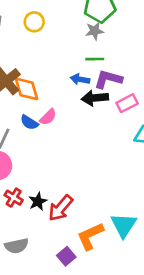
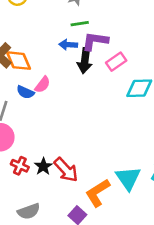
black arrow: (95, 98) -> (85, 61), turned -70
red arrow: (61, 208) -> (66, 170), turned -76

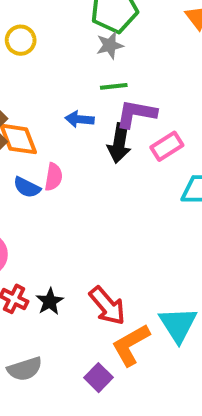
blue arrow: (68, 45) -> (79, 119), moved
pink semicircle: (43, 85) -> (54, 177), turned -30
red arrow: (66, 170) -> (107, 306), moved

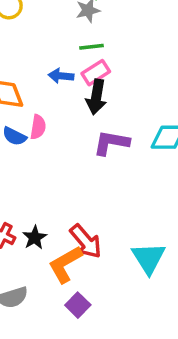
purple L-shape: (136, 114) -> (111, 143), moved
pink rectangle: (167, 146) -> (96, 73), moved
orange L-shape: (131, 345) -> (65, 264), moved

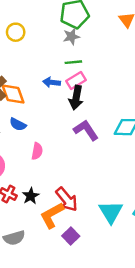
pink semicircle: (38, 127) -> (37, 151), moved
purple L-shape: (111, 143) -> (86, 130), turned 45
purple square: (78, 305) -> (71, 236), moved

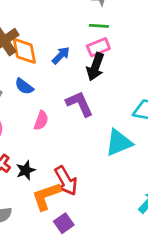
blue arrow: (52, 82) -> (61, 55), moved, turned 119
purple L-shape: (86, 130) -> (79, 104), moved
cyan triangle: (111, 212) -> (119, 143), moved, turned 30

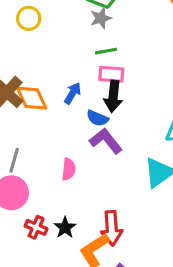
pink rectangle: (98, 47) -> (111, 74), turned 40
blue semicircle: (24, 86) -> (97, 118), moved
red arrow: (66, 181) -> (112, 228), turned 40

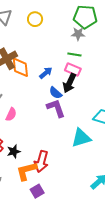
pink semicircle: (69, 169) -> (11, 114), moved

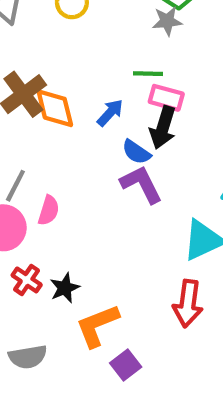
green line: (74, 55) -> (148, 74), moved
red arrow: (41, 161) -> (188, 304), moved

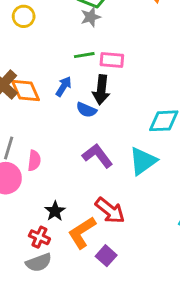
pink rectangle: (166, 98) -> (112, 60), moved
purple L-shape: (141, 184) -> (98, 156), moved
red cross: (27, 280) -> (39, 237), moved
red arrow: (188, 304) -> (110, 211), moved, turned -48

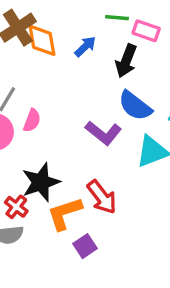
blue semicircle: (86, 110) -> (135, 106), moved, size x1.5
purple L-shape: (98, 156) -> (103, 133), turned 152
black star: (55, 211) -> (41, 182), size x1.6

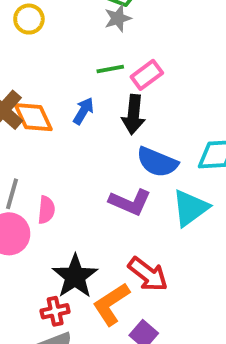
pink rectangle: (146, 31) -> (147, 75), turned -40
red cross: (16, 207) -> (55, 311), turned -35

